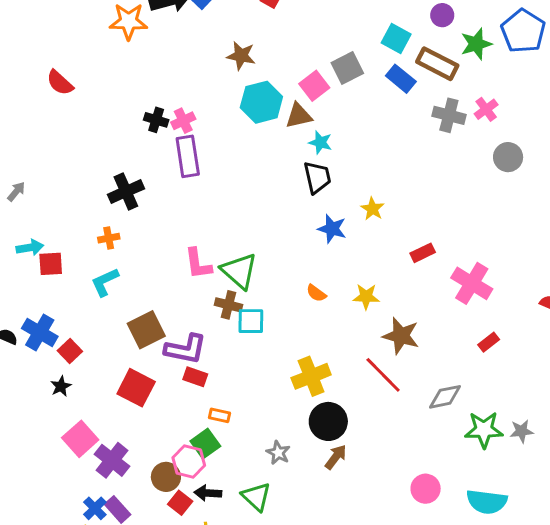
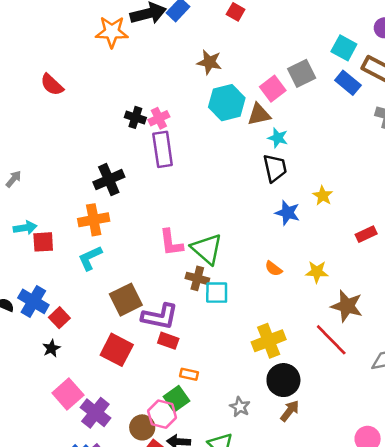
orange cross: (109, 238) -> (94, 220), size x1.6

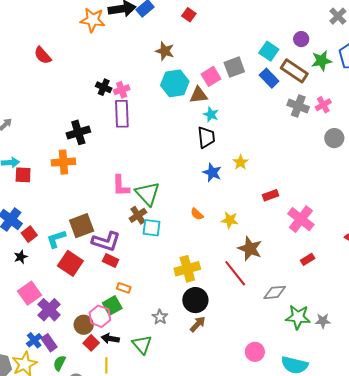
cyan L-shape: (90, 258) -> (56, 239), moved
brown cross: (197, 278) -> (138, 215), turned 36

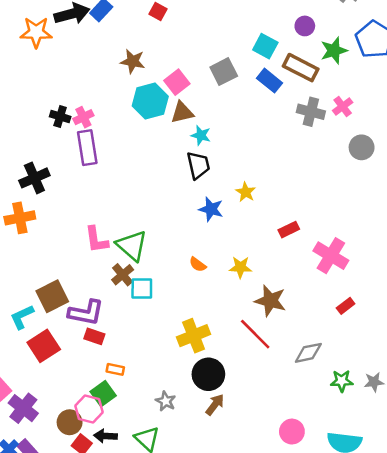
pink square: (211, 76) -> (177, 82), moved
red square: (70, 263) -> (44, 346), turned 30
green star: (298, 317) -> (342, 381), size x0.7

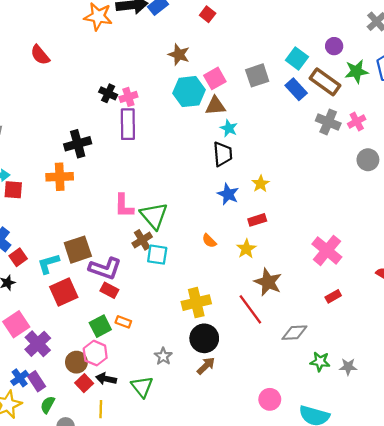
red rectangle: (289, 230) -> (257, 220), moved
yellow star: (240, 267) -> (246, 249), turned 30
green square: (103, 394) -> (100, 326), moved

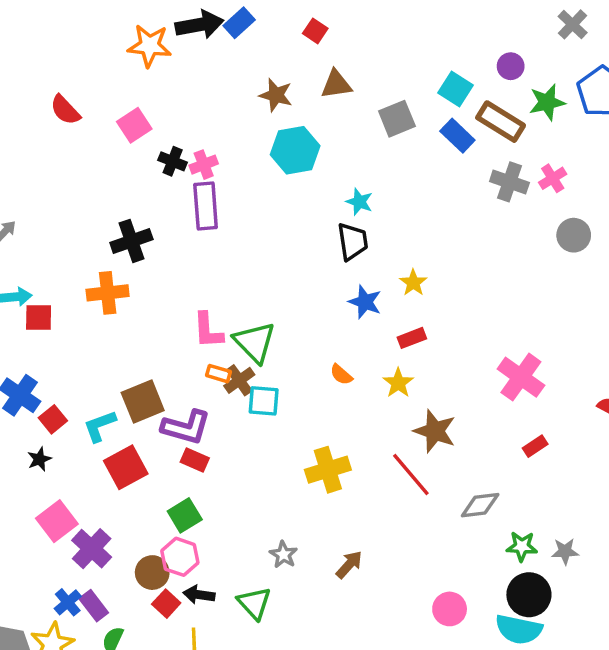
pink square: (215, 78) -> (134, 125), moved
brown triangle: (215, 106) -> (336, 84), moved
orange rectangle: (123, 322) -> (219, 374), moved
black circle: (204, 338) -> (529, 595), moved

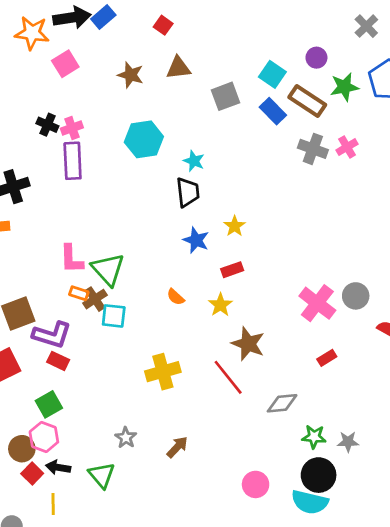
pink square: (134, 125) -> (65, 64), moved
cyan hexagon: (295, 150) -> (144, 139), moved
gray circle: (574, 235) -> (356, 296), moved

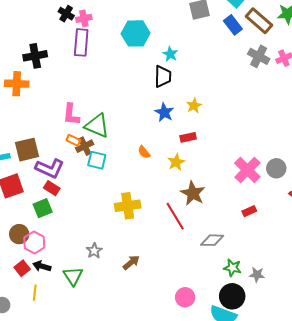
green triangle: (108, 269) -> (97, 126), turned -32
green square: (49, 404) -> (43, 208), moved
brown circle: (22, 449) -> (19, 234), moved

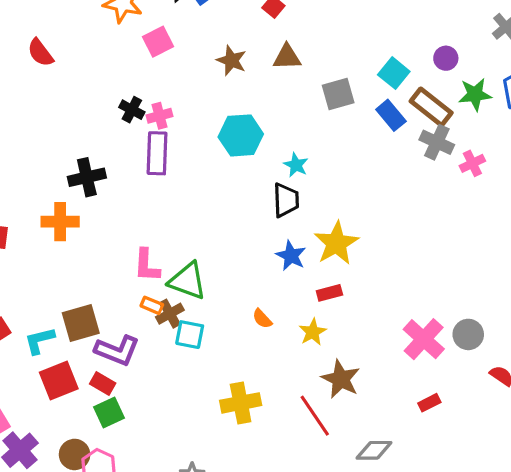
gray cross: (259, 56) -> (437, 142), moved
yellow star: (194, 106) -> (336, 243), size x1.8
red rectangle: (52, 188) -> (103, 384), moved

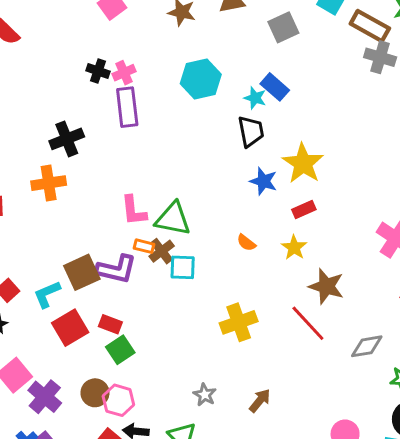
blue rectangle: (391, 115) -> (275, 87), moved
purple L-shape: (117, 350) -> (116, 269), moved

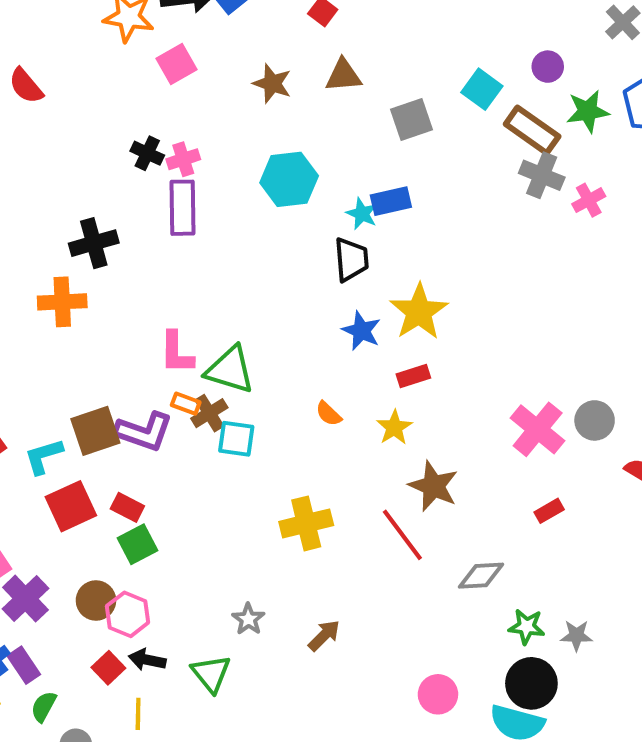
blue rectangle: (275, 87) -> (391, 201), turned -60

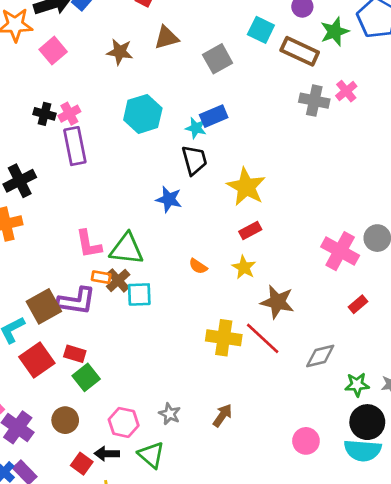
gray cross: (542, 175) -> (314, 101), moved
blue star: (361, 331) -> (169, 199), moved
yellow cross: (306, 523) -> (224, 338), moved, turned 32
pink hexagon: (128, 614) -> (124, 422), moved

